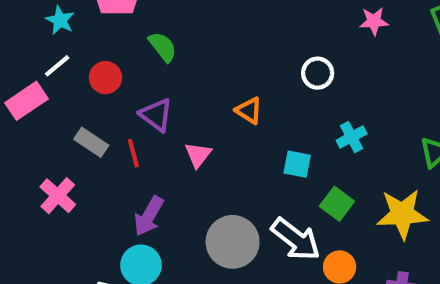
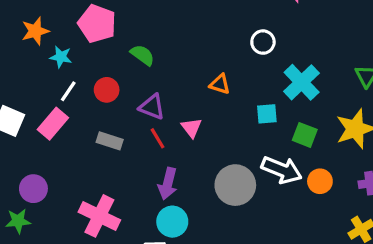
cyan cross: (352, 137) -> (302, 82), size x1.6
red line: (133, 153) -> (157, 138), moved
pink cross: (58, 196) -> (99, 216), moved, size x1.4

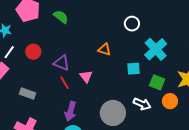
green semicircle: (143, 55) -> (61, 17), moved
gray rectangle: (110, 141) -> (27, 93), moved
white arrow: (282, 170) -> (142, 104), size x0.7
orange circle: (320, 181) -> (170, 101), moved

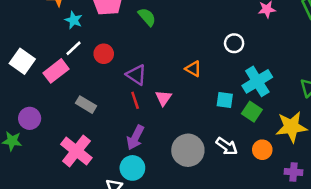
green square: (157, 82) -> (252, 112), moved

